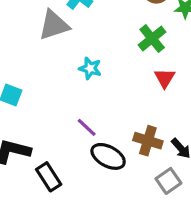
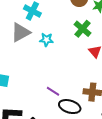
cyan star: (90, 68) -> (46, 40), moved

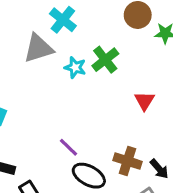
green cross: (83, 29) -> (105, 60), moved

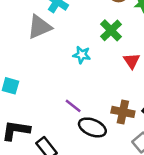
green cross: (105, 60) -> (111, 30), moved
cyan star: (75, 67) -> (82, 55), moved

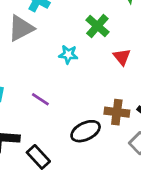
purple line: (73, 106) -> (40, 99), moved
black ellipse: (92, 127) -> (86, 131), turned -44

